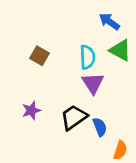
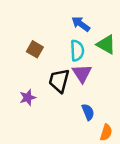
blue arrow: (109, 22) -> (81, 24), moved
black trapezoid: (74, 117) -> (59, 81), moved, turned -40

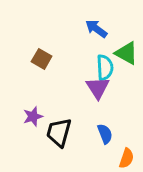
cyan semicircle: (77, 51) -> (105, 68), moved
black trapezoid: (59, 81) -> (59, 132), moved

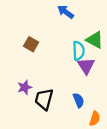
blue arrow: (96, 29) -> (66, 12), moved
purple triangle: (98, 88) -> (86, 66), moved

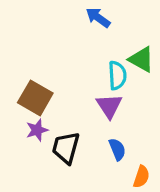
brown square: (31, 44) -> (35, 98), moved, size x1.5
purple triangle: (86, 66) -> (109, 106), moved

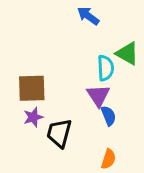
brown square: (35, 98) -> (32, 88), turned -32
blue semicircle: (117, 149) -> (108, 116), moved
orange semicircle: (141, 177) -> (108, 159), moved

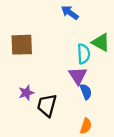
brown square: (32, 88) -> (22, 45), moved

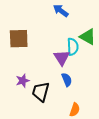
purple triangle: (78, 76) -> (62, 58), moved
blue semicircle: (86, 92) -> (67, 80), moved

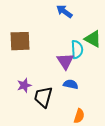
blue semicircle: (67, 80) -> (71, 84), turned -56

